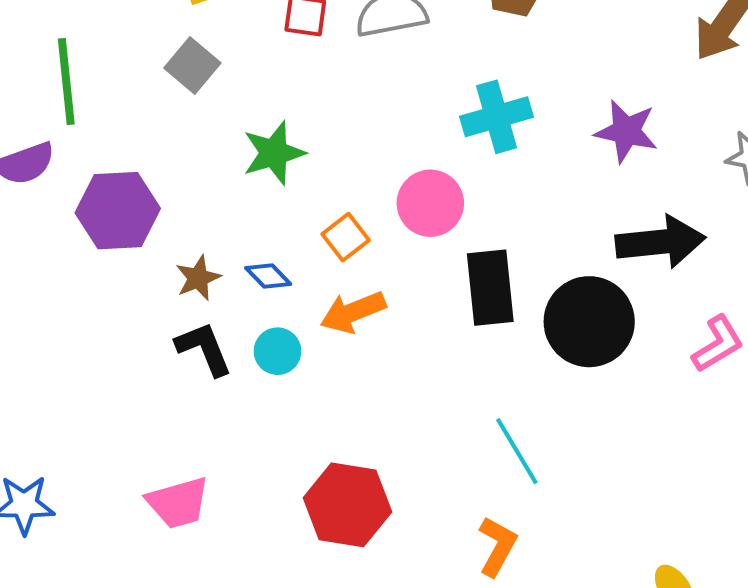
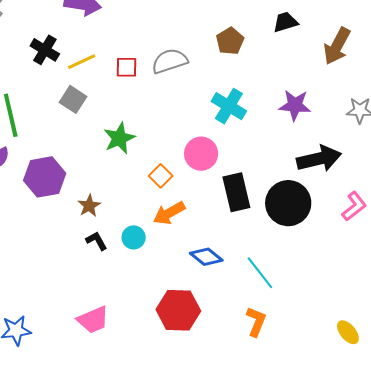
cyan cross: (497, 117) -> (229, 106), turned -36
blue diamond: (268, 276) -> (206, 257), moved, size x1.4
black L-shape: (204, 349) -> (97, 241), size x0.7

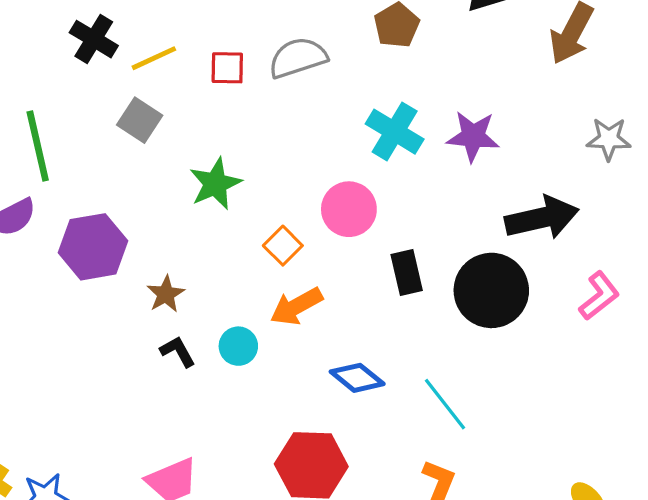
purple star: (295, 105) -> (473, 136), moved
black rectangle: (236, 192) -> (407, 272), size x0.7

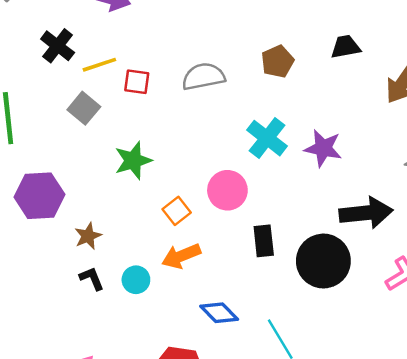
red square: (227, 68) -> (137, 82), moved

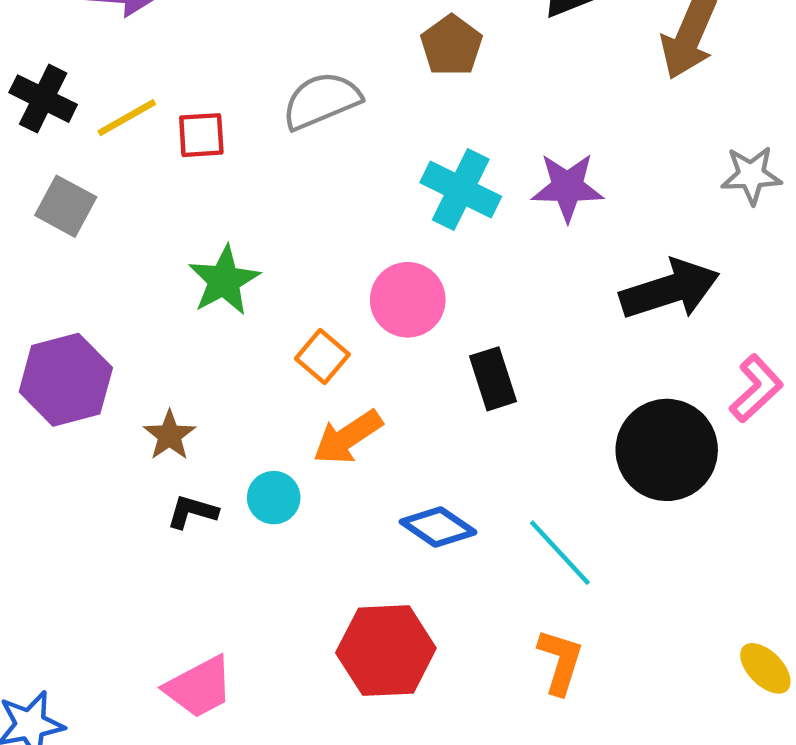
gray square: (84, 108) -> (66, 206), moved
black circle: (323, 261) -> (667, 450), moved
black L-shape: (92, 278) -> (192, 512), turned -40

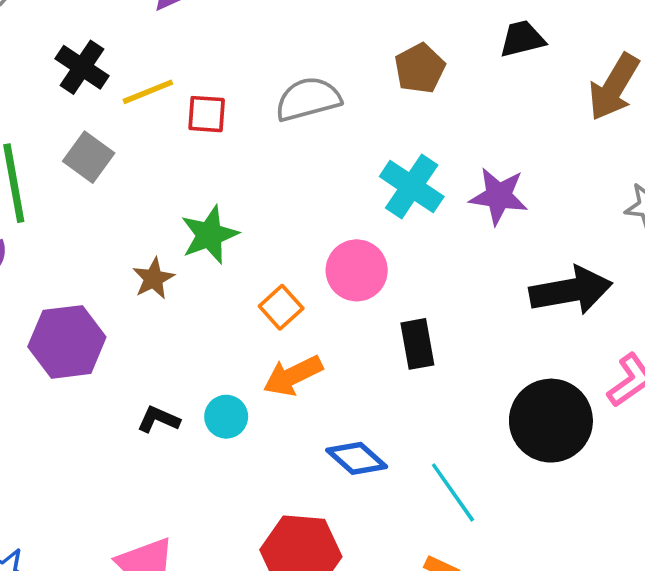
purple hexagon: (66, 380) -> (67, 342), moved
brown star: (170, 435) -> (153, 278), moved

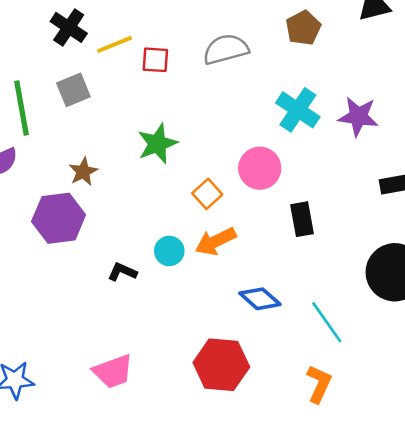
gray square: (89, 157) -> (73, 90), turned 32
brown star: (153, 278) -> (83, 172), moved
cyan circle: (226, 417) -> (169, 251), moved

